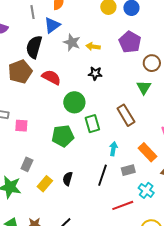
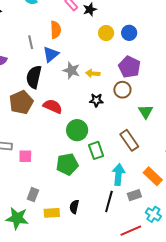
brown circle: (152, 63) -> (122, 90), moved
cyan arrow: (113, 149) -> (118, 174), size x1.5
yellow rectangle: (45, 184) -> (52, 213), turned 49

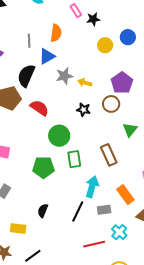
blue circle: (129, 33) -> (128, 37), moved
gray star: (71, 70) -> (64, 76), turned 30
yellow rectangle: (52, 213) -> (18, 228), moved

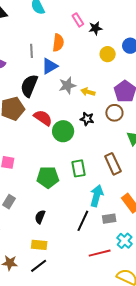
green circle: (59, 136) -> (63, 131), moved
black semicircle: (43, 211) -> (40, 217), moved
yellow rectangle: (18, 228) -> (39, 245), moved

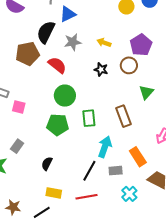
gray star: (67, 85) -> (73, 42), moved
green circle: (63, 131) -> (65, 96), moved
yellow rectangle: (39, 245) -> (54, 193), moved
red line: (100, 253) -> (87, 197), moved

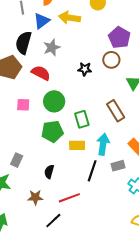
yellow arrow: (104, 43) -> (69, 18), moved, size x1.5
pink square: (19, 107) -> (23, 105), moved
yellow rectangle: (54, 193) -> (77, 145), moved
red line: (87, 197) -> (69, 198), moved
brown star: (13, 207) -> (35, 197), moved

